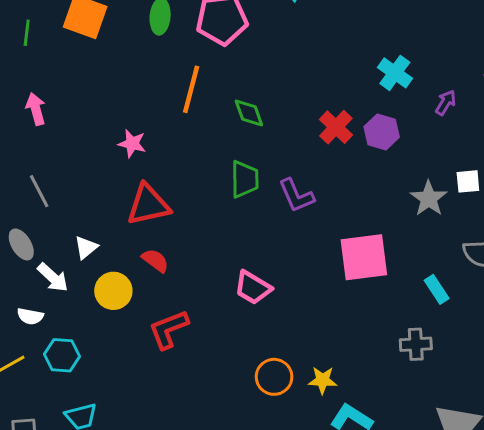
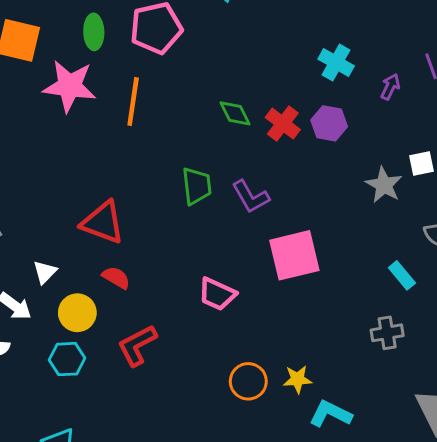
green diamond: (249, 113) -> (235, 113), moved
pink star: (132, 144) -> (70, 86), moved, size x1.8
red triangle: (148, 205) -> (103, 222), turned 39
pink square: (364, 257) -> (294, 255), moved
cyan hexagon: (62, 355) -> (67, 359), moved

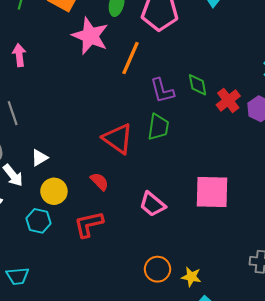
purple L-shape: (251, 197) -> (162, 91), moved
red triangle: (103, 222) -> (118, 139), moved
red semicircle: (116, 278) -> (100, 181), moved

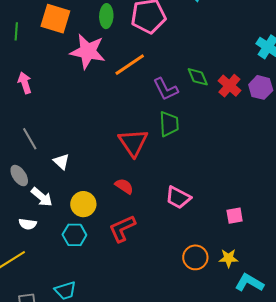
orange line: (131, 58) -> (130, 65), turned 44
red triangle: (118, 139) -> (133, 142), turned 32
white triangle: (39, 158) -> (61, 162), moved, turned -36
pink square: (212, 192) -> (235, 216), moved, size x0.5

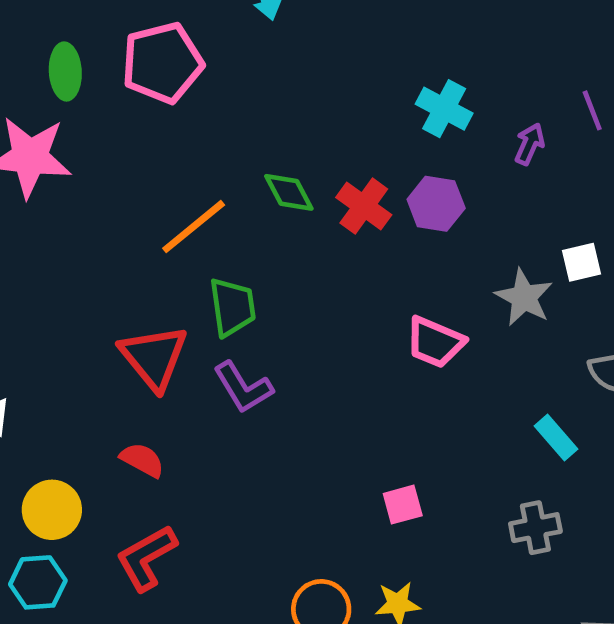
orange line: (130, 65) -> (194, 227), moved
purple L-shape: (166, 89) -> (243, 387), moved
pink trapezoid: (178, 197) -> (435, 342), moved

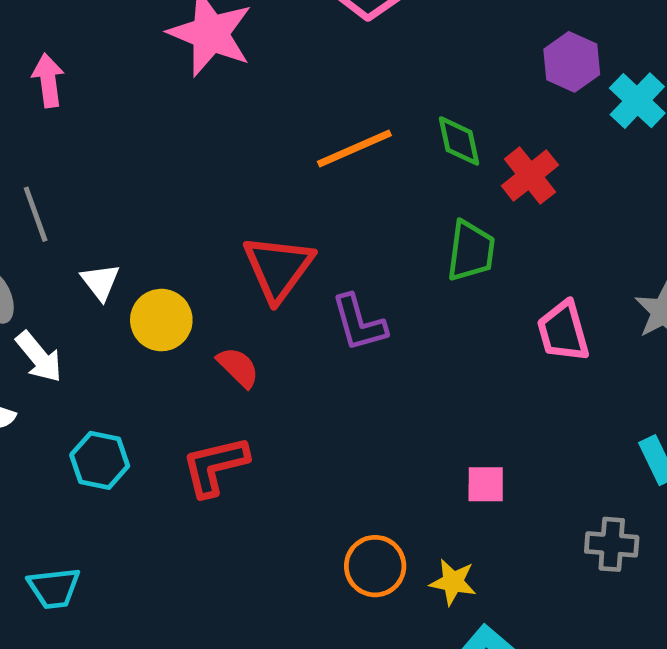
purple hexagon: (436, 204) -> (572, 62), moved
green trapezoid: (232, 307) -> (471, 251), moved
pink trapezoid: (435, 342) -> (563, 331), turned 36
yellow circle: (52, 510) -> (161, 320), moved

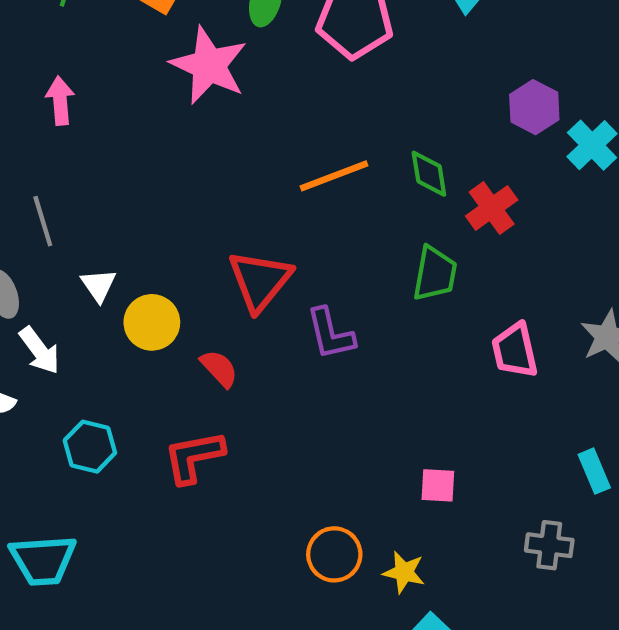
cyan trapezoid: (54, 588) -> (43, 560), size x1.4

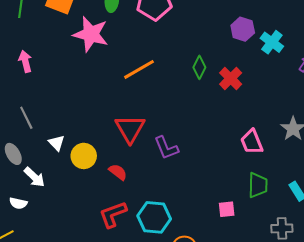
green diamond: (429, 174) -> (199, 67), turned 45
orange line: (334, 176) -> (139, 69), moved
green trapezoid: (435, 274) -> (258, 185), moved
cyan hexagon: (90, 447) -> (154, 217), moved, size x1.4

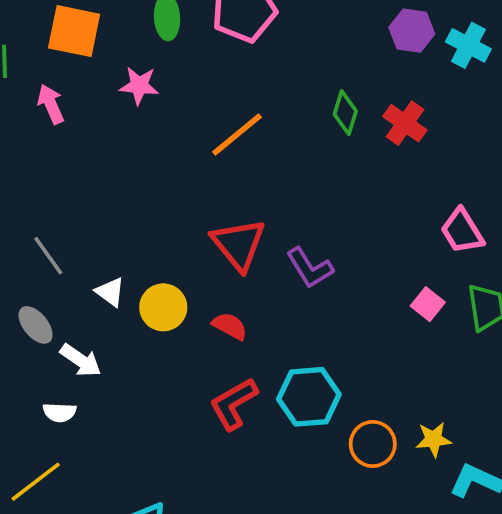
pink star: (91, 34) -> (139, 86), size x0.6
pink arrow: (25, 61) -> (51, 104), moved
pink square: (227, 209) -> (428, 304), moved, turned -36

